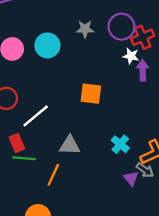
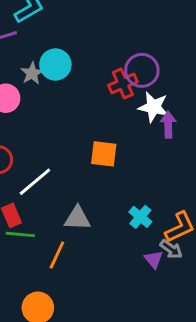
gray star: (85, 29) -> (32, 73), moved, turned -30
red cross: (143, 37) -> (123, 84), moved
cyan circle: (47, 45) -> (55, 65), moved
white star: (131, 56) -> (154, 107), size x1.5

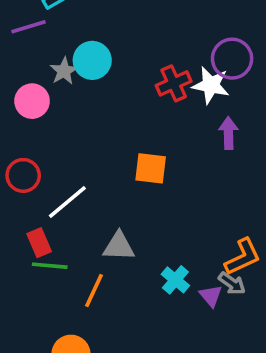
purple circle: (142, 70) -> (232, 59), moved
white star: (154, 107) -> (211, 85), moved
cyan cross: (140, 217) -> (175, 280), moved

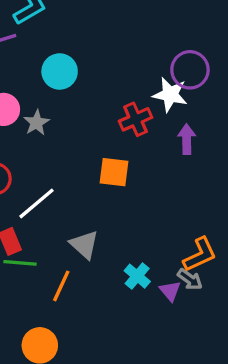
gray star: (64, 71) -> (37, 123), moved
red cross: (174, 83) -> (135, 119), moved
gray triangle: (119, 246) -> (84, 245), turned 40

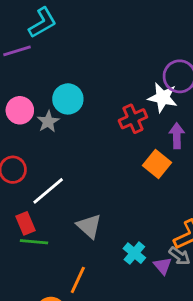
cyan circle: (60, 71) -> (68, 99), moved
orange square: (114, 172) -> (157, 164), moved, turned 32
orange line: (61, 286) -> (78, 280), moved

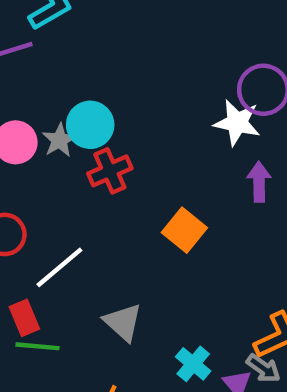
red cross: (133, 119) -> (110, 171), moved
gray star: (48, 122) -> (59, 140), moved
orange square: (157, 164) -> (184, 230), moved

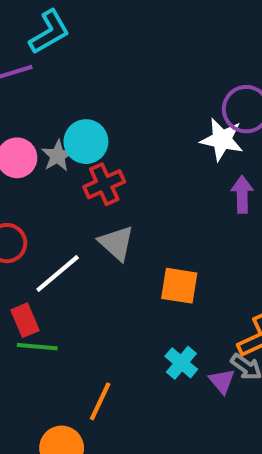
orange square: (184, 230) -> (179, 286), moved, turned -30
gray triangle: (123, 322) -> (116, 243), moved

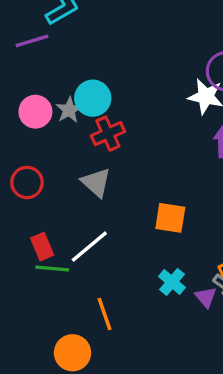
gray triangle: (116, 243) -> (96, 182), moved
white line: (58, 273) -> (89, 247), moved
orange line: (100, 401) -> (105, 314), turned -44

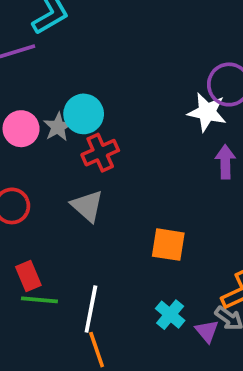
white line: (89, 247) -> (91, 309), moved, turned -39

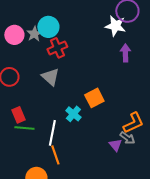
orange square: (168, 245) -> (94, 98), turned -36
cyan cross: (170, 315) -> (73, 114), moved

